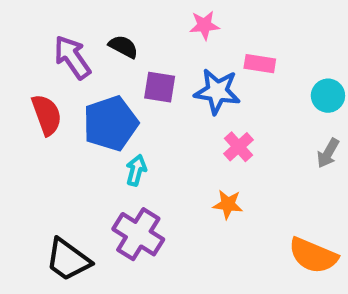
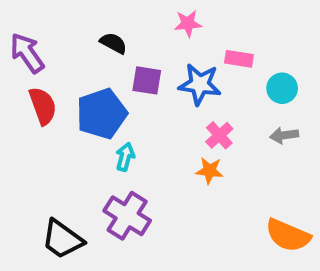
purple arrow: (72, 57) -> (27, 53), moved
cyan circle: (328, 96) -> (282, 88), moved
gray arrow: (328, 153) -> (284, 135), moved, turned 52
orange star: (228, 204) -> (210, 171), moved

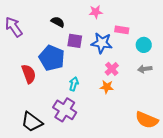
red semicircle: (43, 106) -> (29, 74), moved
blue pentagon: (102, 114) -> (52, 58), turned -30
cyan arrow: (125, 157) -> (74, 84), moved

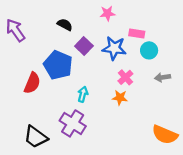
purple square: (75, 41) -> (84, 46), turned 35
cyan circle: (144, 45) -> (149, 50), moved
red semicircle: (29, 74) -> (32, 83), turned 42

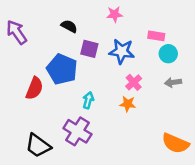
pink rectangle: (137, 34) -> (156, 36), moved
purple square: (84, 46) -> (89, 49), turned -30
cyan circle: (149, 50) -> (168, 54), moved

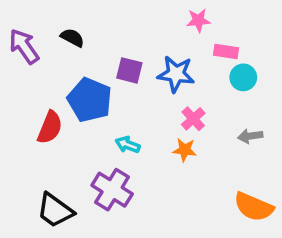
pink star: (115, 14) -> (198, 20), moved
black semicircle: (69, 26) -> (72, 38), moved
gray arrow: (173, 82) -> (250, 136), moved
cyan arrow: (88, 100) -> (128, 145), turned -84

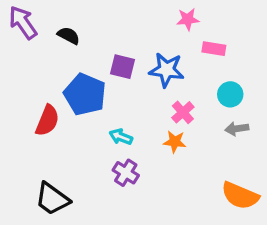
purple arrow: (24, 46) -> (23, 23), moved
cyan circle: (243, 77) -> (230, 94), moved
purple cross: (112, 190) -> (126, 173), moved, size x0.7

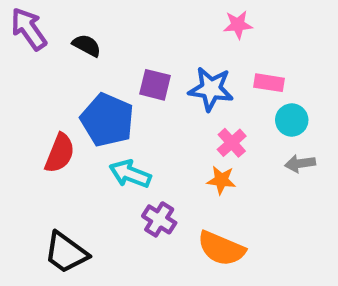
pink rectangle: (214, 49) -> (269, 83), moved
cyan arrow: (121, 137) -> (130, 174), moved, size x1.4
orange semicircle: (240, 196) -> (221, 248), moved

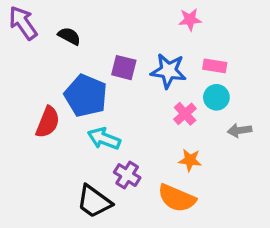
cyan circle: (292, 120) -> (216, 97), moved
orange star: (221, 180) -> (190, 160), moved
black trapezoid: (66, 253) -> (94, 201), moved

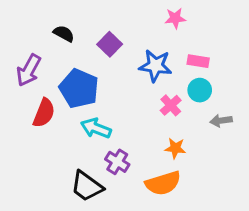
purple arrow: (23, 23) -> (29, 70), moved, turned -116
purple square: (124, 68) -> (110, 44), moved, turned 30
orange semicircle: (177, 198) -> (163, 183), turned -40

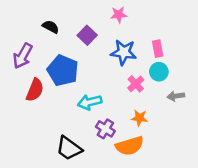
pink star: (175, 18) -> (119, 15), moved
pink rectangle: (198, 61) -> (158, 49), turned 70
cyan arrow: (96, 128) -> (90, 102), moved, turned -35
purple cross: (117, 162) -> (105, 129), moved

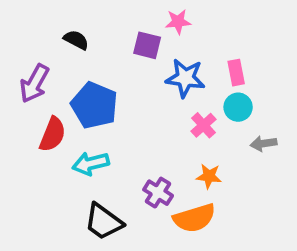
purple square: (87, 35) -> (147, 45), moved, turned -30
cyan arrow: (90, 102) -> (91, 164), moved

